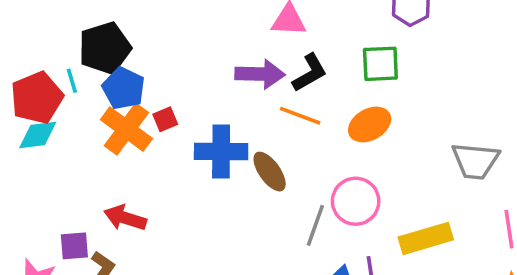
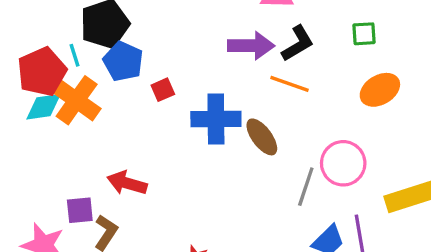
green square: (380, 64) -> (364, 34), size x0.7
orange ellipse: (370, 125) -> (380, 90), moved
orange cross: (126, 129) -> (77, 100), moved

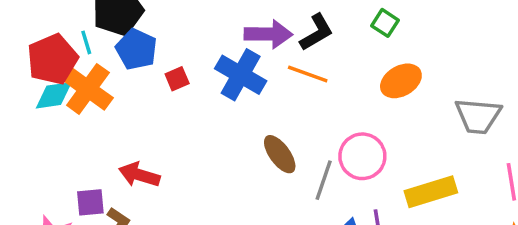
green square: (364, 34) -> (385, 23), turned 36
blue cross: (216, 119) -> (241, 75), moved, turned 30
brown ellipse: (262, 137) -> (280, 154), moved

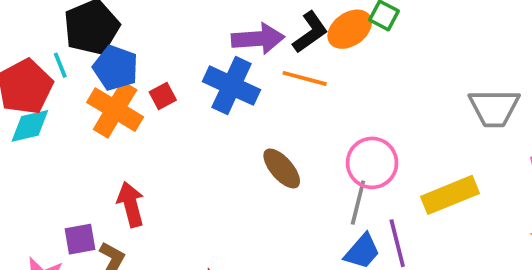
orange ellipse: (401, 81) -> (350, 29), moved
orange cross: (88, 89) -> (115, 110), moved
red arrow: (139, 175) -> (131, 204), turned 63
gray line: (324, 180) -> (358, 203), moved

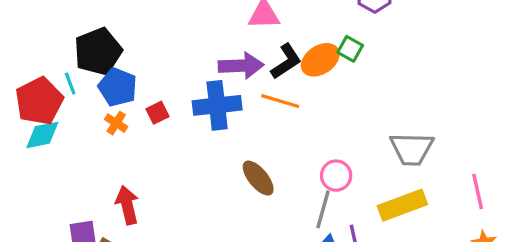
blue cross: (232, 86) -> (217, 105), turned -33
gray trapezoid: (494, 108) -> (412, 149), moved
orange cross: (115, 110) -> (116, 123), size x0.5
pink circle: (372, 163) -> (336, 176), size x0.7

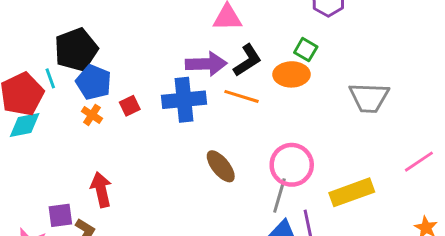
orange ellipse: (320, 60) -> (292, 74), moved, turned 32
gray trapezoid: (412, 149) -> (369, 98), moved
pink circle: (336, 176) -> (292, 165), size x1.5
pink line: (478, 191) -> (419, 162), moved, turned 68

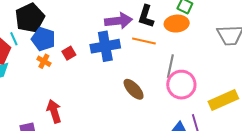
black L-shape: (247, 60) -> (146, 16), turned 145
gray line: (279, 195) -> (170, 66), moved

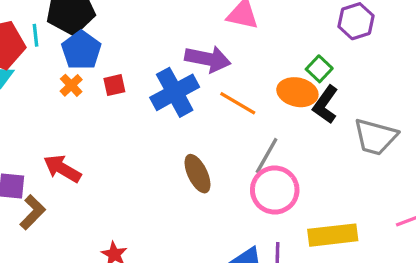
black L-shape: (146, 16) -> (325, 105), moved
blue cross: (105, 46) -> (175, 92), turned -36
red arrow: (54, 111) -> (62, 169), turned -60

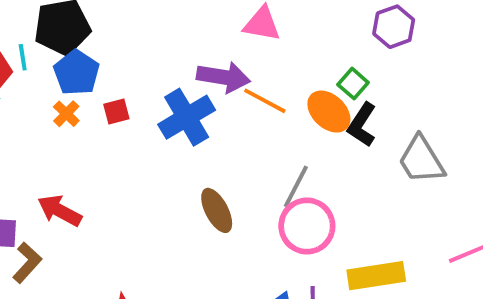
orange ellipse: (297, 92) -> (329, 112), turned 33
orange line: (238, 103) -> (265, 101), moved
gray trapezoid: (375, 137) -> (421, 160), turned 45

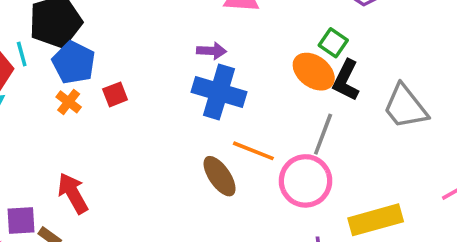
purple arrow: (223, 77) -> (211, 51), size x0.6
orange line: (265, 101) -> (253, 151), moved
blue cross: (187, 117) -> (219, 92), moved, turned -36
gray line: (296, 186) -> (323, 134), moved
red arrow: (60, 211) -> (73, 193), turned 39

